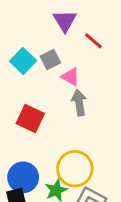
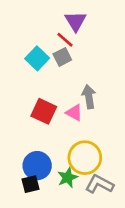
red line: (94, 41) -> (65, 40), moved
pink triangle: (71, 77) -> (74, 113), moved

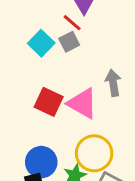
gray arrow: (89, 97) -> (113, 83), moved
pink triangle: (74, 113) -> (82, 103), size x1.6

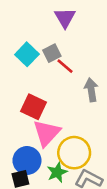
red line: (72, 23) -> (65, 66), moved
pink triangle: (82, 103) -> (47, 133), moved, turned 44

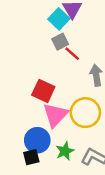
cyan square: (27, 54) -> (59, 19), moved
yellow circle: (74, 153) -> (85, 113), moved

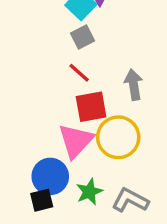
red line: (72, 54) -> (79, 73), moved
red square: (43, 91) -> (91, 107), moved, turned -35

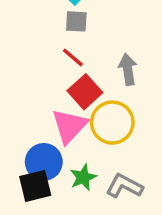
gray square: (83, 37) -> (76, 21), turned 30
red square: (91, 107) -> (85, 92), turned -32
black square: (42, 200) -> (35, 186), size x1.4

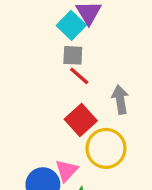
red line: (73, 57) -> (79, 76), moved
pink triangle: (69, 126) -> (67, 171), moved, size x0.7

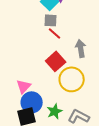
pink triangle: (67, 171) -> (24, 86), moved

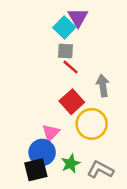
pink triangle: (24, 86) -> (51, 133), moved

